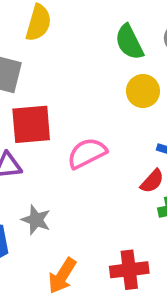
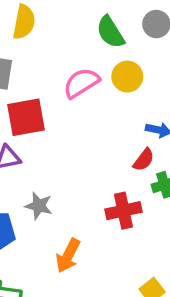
pink semicircle: (87, 153) -> (81, 83), moved
red cross: (129, 270) -> (123, 211), moved

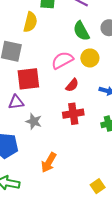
red semicircle: (144, 160) -> (72, 85), moved
gray star: (39, 206) -> (34, 121), moved
red cross: (123, 211) -> (73, 114), moved

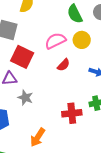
red square: (28, 79) -> (22, 57), turned 30
red cross: (73, 114) -> (72, 113), moved

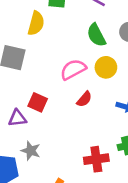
red square: (22, 57) -> (38, 102), moved, size x0.7
gray star: (25, 98) -> (31, 151), moved

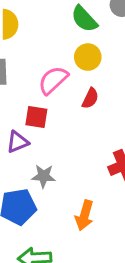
yellow circle: (106, 67) -> (88, 57), moved
pink semicircle: (73, 69) -> (53, 80), moved

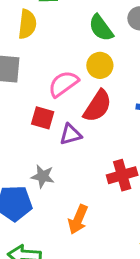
red semicircle: (90, 98) -> (98, 106), size x1.6
purple triangle: (18, 142) -> (71, 134), moved

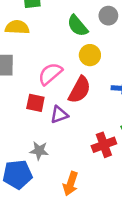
yellow semicircle: (27, 24) -> (17, 27), turned -90
yellow circle: (100, 65) -> (90, 55), moved

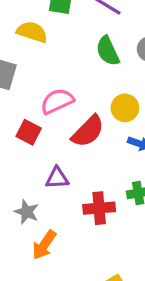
yellow circle: (90, 55) -> (125, 108), moved
purple triangle: (59, 115) -> (57, 178), moved
gray star: (39, 151) -> (27, 212), moved

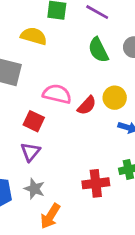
pink semicircle: (57, 101) -> (57, 94), turned 40
red semicircle: (88, 131) -> (87, 105), moved, size x0.7
purple triangle: (57, 178) -> (30, 152), moved, turned -45

